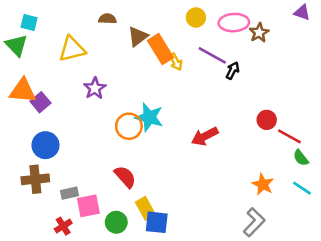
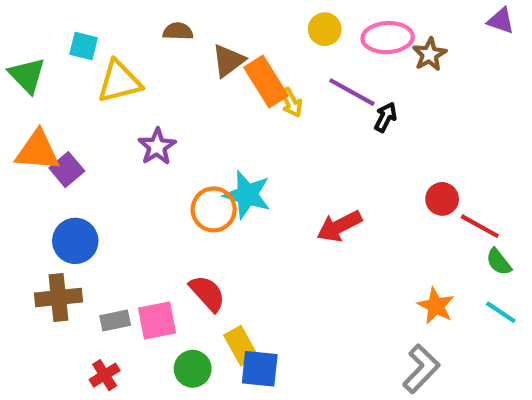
cyan square: (29, 23) -> (84, 46), moved
pink square: (88, 206) -> (157, 321), moved

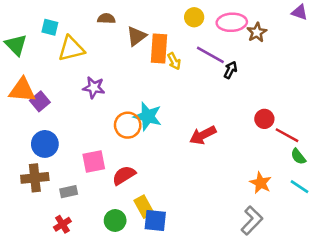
orange rectangle: (266, 82) -> (159, 49), turned 36
purple star: (157, 147) -> (94, 88), turned -30
red semicircle: (207, 293) -> (124, 175), turned -80
pink square: (157, 321) -> (94, 162), moved

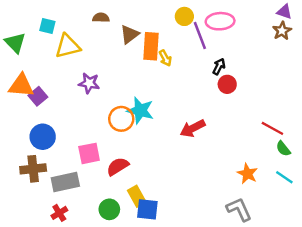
brown star: (257, 32) -> (282, 31), moved
purple line: (210, 55) -> (200, 36), moved, turned 40
red circle: (264, 119) -> (227, 84), moved
gray rectangle: (69, 192) -> (65, 182), size x1.6
gray L-shape: (252, 220) -> (239, 209), turned -68

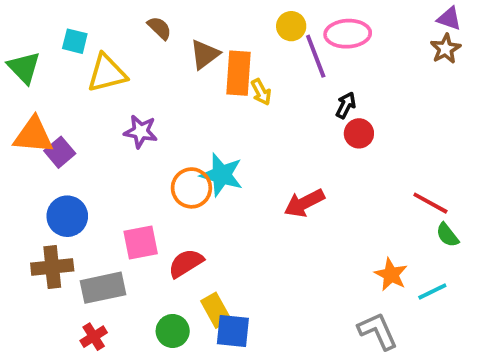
brown semicircle: (101, 18) -> (159, 28), turned 42
cyan line: (284, 177) -> (432, 291), moved, turned -60

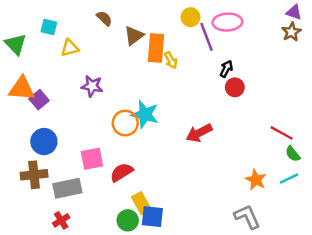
yellow triangle: (107, 73) -> (70, 48), size x0.7
cyan line: (432, 291) -> (289, 178), moved
green circle: (173, 331) -> (128, 220), moved

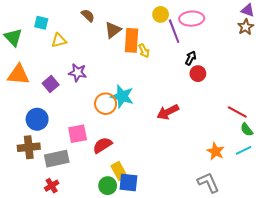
purple square: (39, 100) -> (51, 84), moved

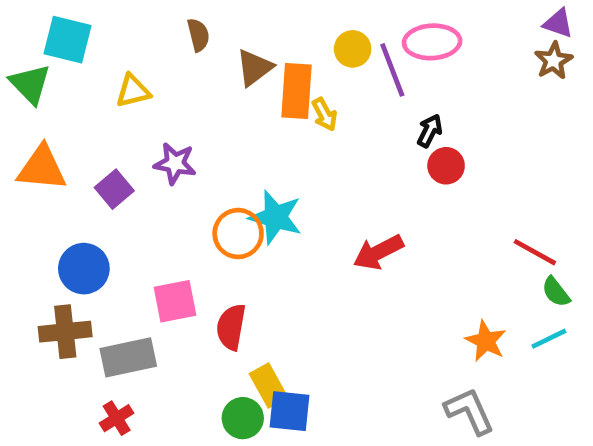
yellow circle: (161, 14) -> (353, 49), moved
brown semicircle: (88, 15) -> (198, 35), turned 32
cyan square: (41, 23) -> (68, 40), moved, size x1.5
red semicircle: (102, 145) -> (231, 327), turned -48

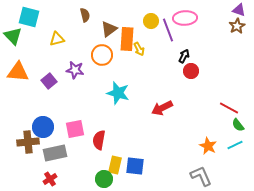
orange circle: (238, 234) -> (102, 55), moved
blue circle: (84, 269) -> (43, 127), moved
yellow rectangle: (268, 385) -> (115, 165), turned 42
blue square: (289, 411) -> (135, 166), moved

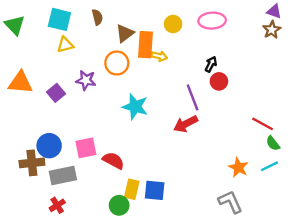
cyan square: (29, 17) -> (59, 19), moved
purple line: (168, 30) -> (193, 97), moved
green triangle: (13, 36) -> (15, 25), moved
yellow arrow: (139, 49) -> (159, 56), turned -48
red semicircle: (99, 140) -> (113, 161), turned 108

